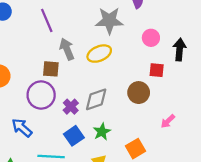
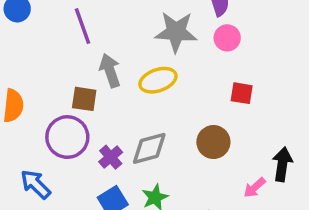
pink circle: (151, 38) -> (227, 38), moved
black arrow: (179, 50) -> (282, 164), moved
red square: (157, 70) -> (242, 93), moved

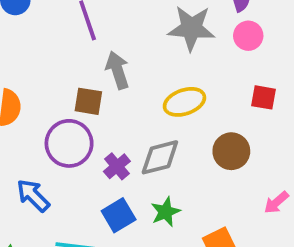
yellow ellipse: (158, 80) -> (184, 102), moved

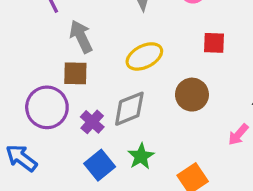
brown square: (88, 101) -> (75, 73), moved

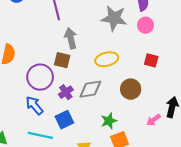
green star: (141, 156) -> (109, 121), moved
blue arrow: (21, 158) -> (34, 105), moved

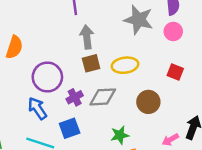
brown square: (62, 60) -> (91, 63), moved, turned -35

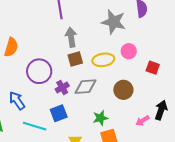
pink circle: (173, 31) -> (129, 51), moved
red square: (175, 72) -> (153, 68), moved
blue arrow: (37, 108) -> (17, 100), moved

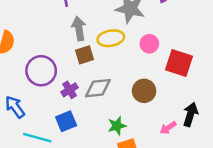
yellow ellipse: (103, 60) -> (111, 38), moved
red square: (153, 68) -> (179, 63), size x1.6

